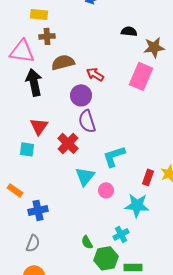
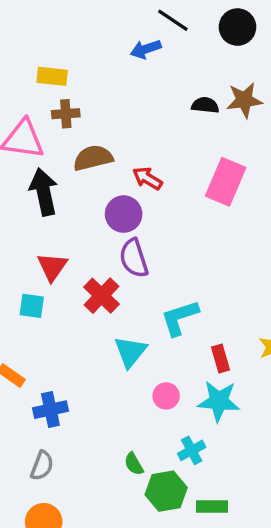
brown star: (154, 47) -> (244, 100), moved
red rectangle: (148, 177) -> (220, 359), moved, turned -35
pink circle: (106, 190) -> (166, 396), moved

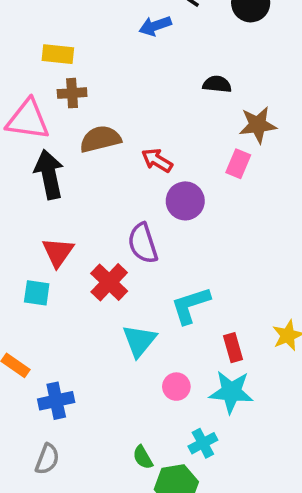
brown star: (244, 100) -> (258, 125), moved
pink rectangle: (226, 182) -> (238, 164), size x0.6
purple circle: (124, 214) -> (185, 201), moved

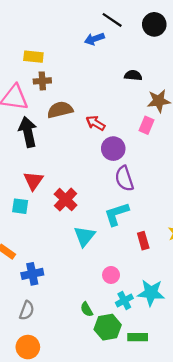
purple semicircle: (143, 243) -> (124, 179), moved
pink circle: (176, 387) -> (111, 275), moved
cyan star: (231, 392) -> (151, 293), moved

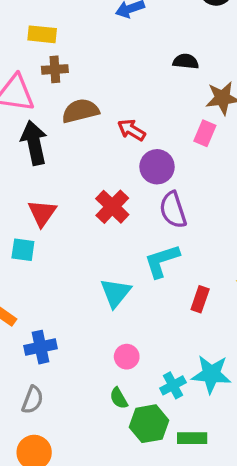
red cross: (66, 200) -> (112, 207), moved
red rectangle: (143, 241) -> (200, 299), turned 35
pink circle: (111, 275) -> (127, 357), moved

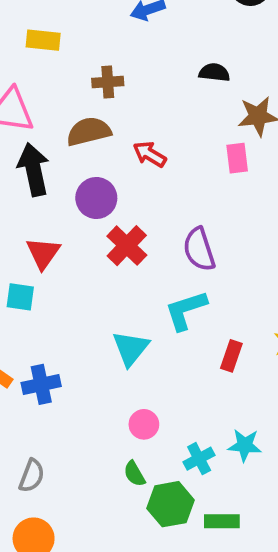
brown cross: (55, 69) -> (108, 82), moved
pink rectangle: (205, 133) -> (237, 158), turned -30
purple circle: (157, 167) -> (96, 198), moved
blue cross: (41, 347) -> (41, 384), moved
cyan star: (211, 374) -> (245, 445), size x0.7

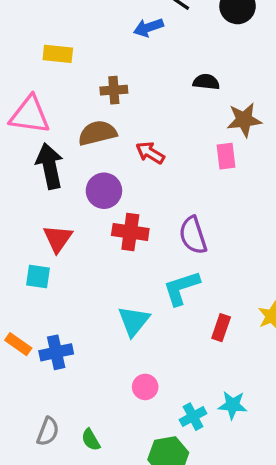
red cross: (127, 246) -> (130, 232), turned -36
green semicircle: (134, 474) -> (91, 440), moved

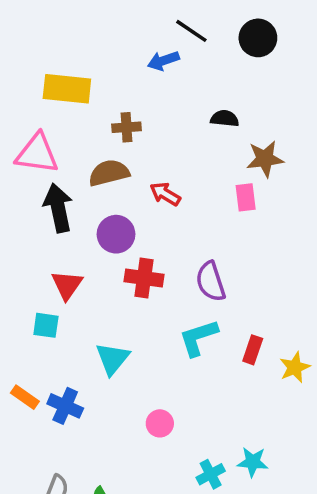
yellow rectangle: (58, 54) -> (67, 89), size x1.5
cyan triangle: (134, 321) -> (113, 359), moved
red rectangle: (221, 328) -> (253, 350), moved
blue cross: (56, 352) -> (65, 406), turned 36
pink circle: (145, 387) -> (160, 423), moved

